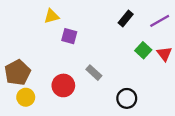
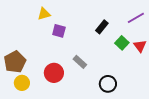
black rectangle: (126, 18) -> (102, 27), moved

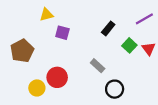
brown pentagon: (15, 62) -> (22, 51), moved
gray rectangle: (80, 62) -> (98, 66), moved
yellow circle: (22, 83) -> (37, 88), moved

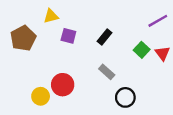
black rectangle: (108, 28) -> (104, 37), moved
brown pentagon: (22, 51) -> (23, 38), moved

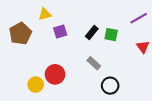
purple square: (68, 36) -> (60, 31), turned -32
green square: (142, 50) -> (111, 35), moved, turned -32

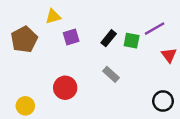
purple line: (139, 18) -> (155, 29), moved
yellow circle: (36, 85) -> (25, 106), moved
black circle: (110, 86) -> (163, 101), moved

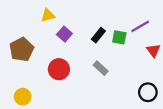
purple square: (71, 37) -> (64, 34), turned -32
brown pentagon: (24, 39) -> (22, 49), moved
red circle: (65, 88) -> (59, 69), moved

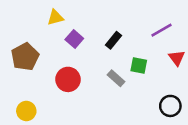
green square: (119, 37) -> (139, 66), moved

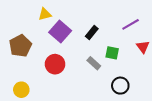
purple square: (74, 39) -> (60, 31), size x1.5
black circle: (170, 106) -> (120, 86), moved

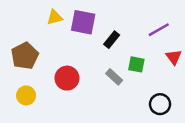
purple square: (60, 31) -> (83, 22), moved, turned -30
black circle: (120, 86) -> (160, 104), moved
yellow circle: (21, 90) -> (26, 95), moved

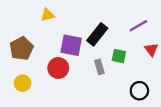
purple square: (83, 22) -> (71, 45), moved
black rectangle: (112, 40) -> (97, 34), size x1.5
gray rectangle: (114, 77) -> (99, 67), turned 32

